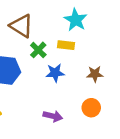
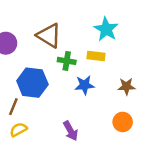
green cross: (38, 50) -> (67, 61), turned -35
purple arrow: (53, 116) -> (71, 131), moved, turned 48

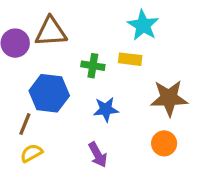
brown triangle: (49, 36) -> (51, 32), moved, turned -36
blue star: (85, 85) -> (106, 109), moved
brown star: (126, 86) -> (169, 98), size x1.6

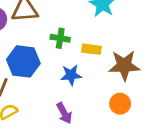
yellow rectangle: (130, 59) -> (91, 49), moved

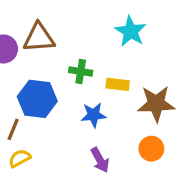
purple arrow: (64, 113) -> (100, 160), moved

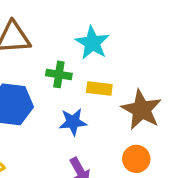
cyan star: (131, 31) -> (92, 43), moved
brown star: (156, 104) -> (142, 110), turned 30

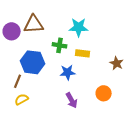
cyan star: (92, 43) -> (79, 27), turned -30
brown star: (142, 110) -> (117, 63), moved, size x0.6

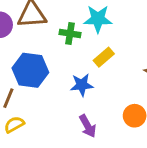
green cross: (60, 45) -> (70, 34), moved
yellow rectangle: (83, 53) -> (104, 57), turned -48

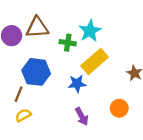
cyan star: (98, 19) -> (90, 31), turned -30
yellow rectangle: (104, 57) -> (95, 61), size x1.6

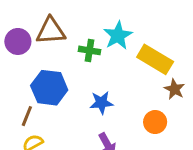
yellow rectangle: (95, 61) -> (155, 59), moved, turned 72
orange circle: (119, 108) -> (155, 122), moved

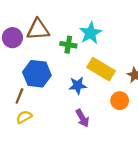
yellow rectangle: (155, 59) -> (101, 69), moved

